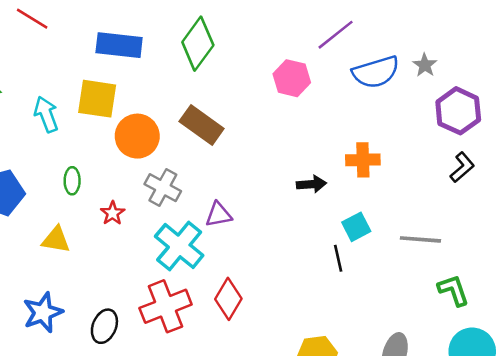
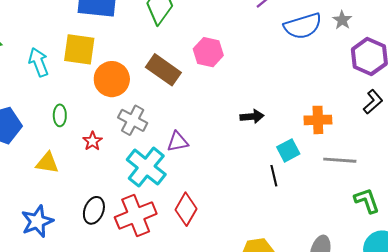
pink hexagon: (292, 78) -> (208, 52), moved
orange cross: (363, 160) -> (318, 120), moved
black ellipse: (104, 326) -> (94, 210), moved

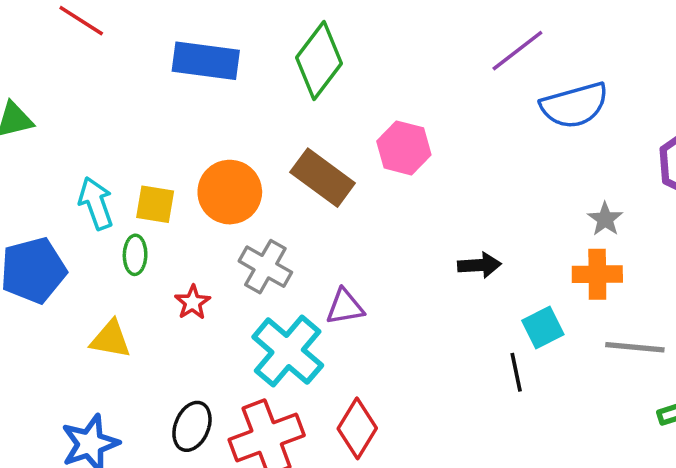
gray star: (342, 20) -> (605, 219), moved
yellow square: (79, 49) -> (155, 204), moved, size x0.7
cyan arrow: (39, 62) -> (96, 203), moved

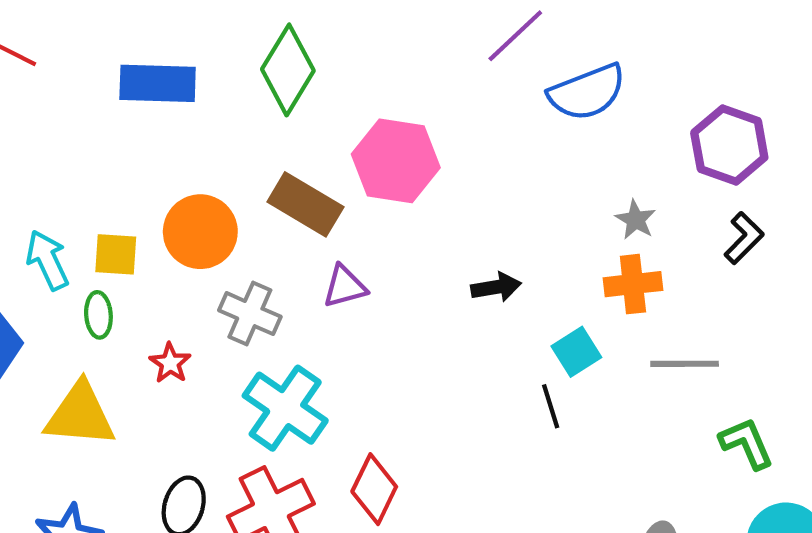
pink hexagon: (404, 148) -> (396, 161), size x1.4
purple triangle: (345, 307) -> (345, 286), moved
yellow triangle: (111, 339) -> (80, 415), size x1.5

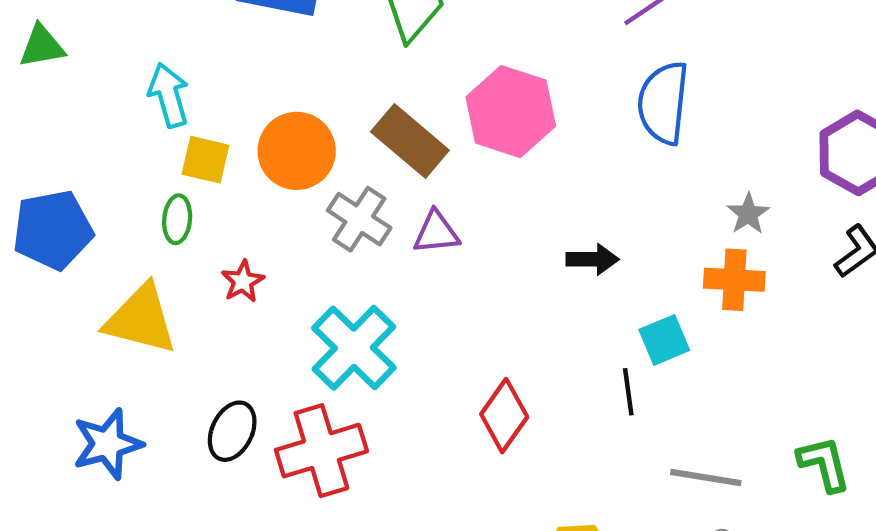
blue semicircle: (587, 92) -> (663, 103), moved, turned 108
cyan arrow: (47, 260) -> (169, 95), moved
gray cross: (250, 314) -> (359, 219), moved
gray line: (685, 364) -> (706, 477), moved
red diamond: (374, 489) -> (504, 416), moved

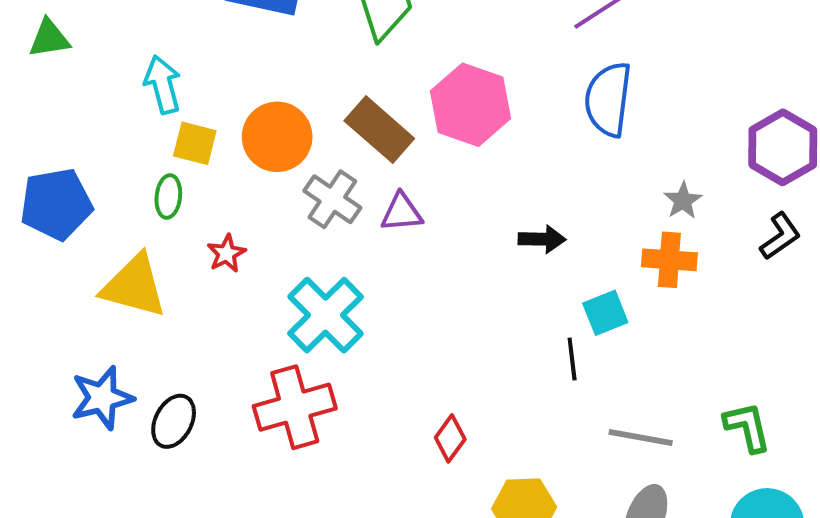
red diamond: (504, 416) -> (450, 438), moved, size x0.7
black ellipse: (232, 431) -> (174, 421), moved

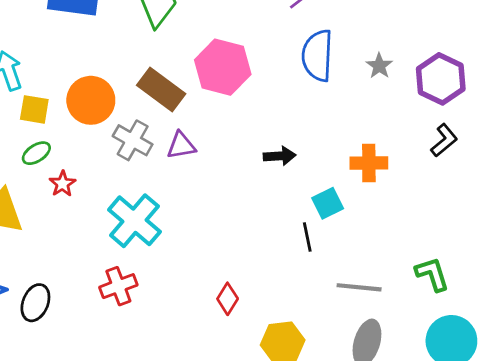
green ellipse: (168, 196) -> (36, 153), moved, turned 56
gray star: (683, 201) -> (379, 66), moved
red cross: (295, 407) -> (118, 286), size x0.7

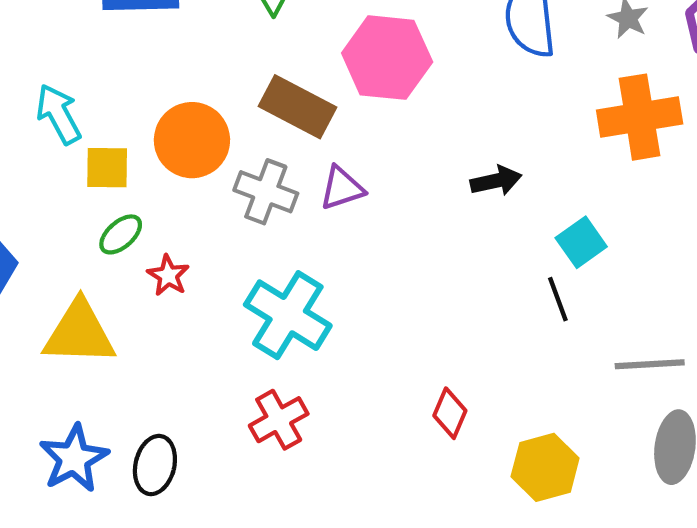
orange cross: (369, 163) -> (640, 117), moved, size x1.4

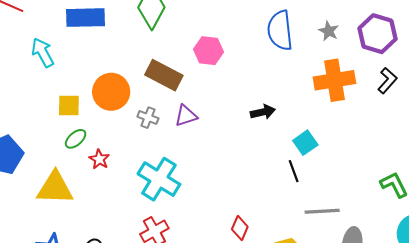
pink hexagon: (387, 58) -> (209, 51), size x0.7
cyan arrow: (59, 114) -> (43, 52), moved
gray cross: (266, 192) -> (148, 118), size x0.7
gray line: (650, 364) -> (322, 211), moved

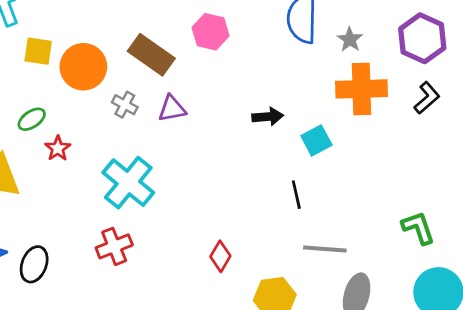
gray star: (329, 31) -> (350, 40), moved
yellow square: (69, 106) -> (38, 51), moved
cyan square: (305, 143) -> (316, 140), moved

